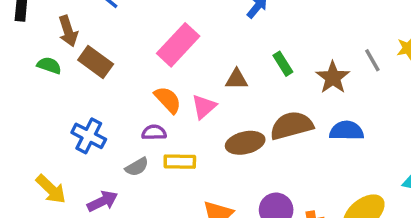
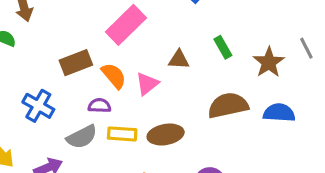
brown rectangle: (96, 62) -> (76, 63), moved, turned -60
brown ellipse: (245, 143) -> (166, 135), moved
gray semicircle: (137, 167) -> (82, 137), size x1.4

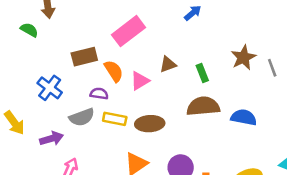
green rectangle: (223, 47) -> (202, 73), moved
brown triangle: (179, 60) -> (168, 64), turned -30
brown star: (269, 62) -> (243, 58), moved

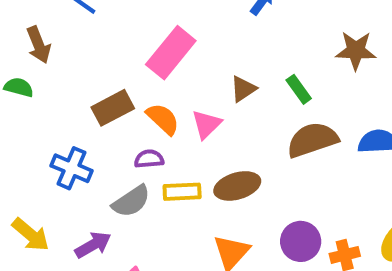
brown star: (243, 58) -> (356, 51), turned -30

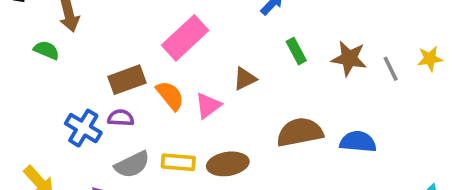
green rectangle: (299, 89) -> (296, 51), moved
purple semicircle: (149, 159) -> (121, 118), moved

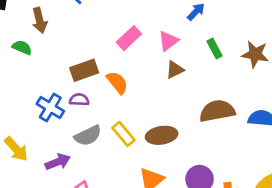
pink rectangle: (185, 38) -> (129, 38), size x0.7
pink triangle: (208, 106) -> (168, 41), moved
yellow rectangle: (178, 162) -> (123, 134), turned 45

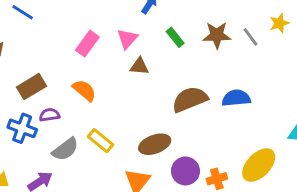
brown rectangle: (84, 70) -> (32, 87), moved
brown triangle: (175, 70) -> (139, 66), turned 42
brown ellipse: (162, 135) -> (155, 144), moved

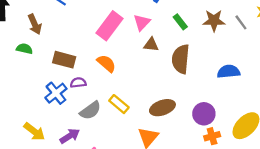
pink rectangle: (87, 44) -> (109, 26), size x1.4
brown rectangle: (32, 87) -> (64, 60), turned 45
brown semicircle: (190, 99) -> (181, 59), moved, turned -64
blue cross: (22, 128) -> (56, 93), turned 30
purple circle: (185, 171) -> (204, 114), moved

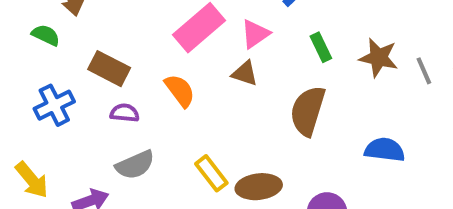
brown triangle: (151, 45) -> (245, 73), moved
blue cross: (56, 93) -> (54, 105), moved
yellow rectangle: (119, 104) -> (211, 173), moved

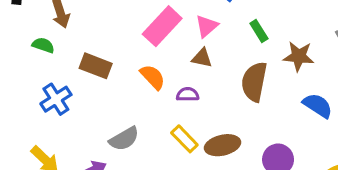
brown star: (379, 58) -> (299, 56), moved
purple semicircle: (125, 113) -> (188, 94), moved
blue semicircle: (385, 150) -> (318, 106), turned 32

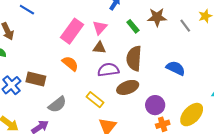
brown star: (299, 56) -> (157, 17), moved
brown rectangle: (96, 66) -> (36, 79), moved
purple semicircle: (188, 94) -> (108, 70), moved, size x1.5
brown ellipse: (222, 145) -> (128, 87), moved

